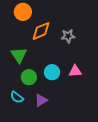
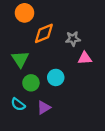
pink triangle: (75, 71) -> (85, 58), moved

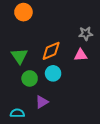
orange diamond: (44, 33) -> (51, 51), moved
gray star: (73, 39) -> (86, 34), moved
cyan semicircle: (18, 104) -> (17, 113), moved, turned 144

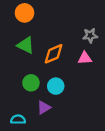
green triangle: (19, 56) -> (26, 45), moved, turned -30
cyan circle: (53, 73) -> (56, 86), moved

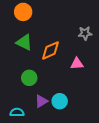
pink triangle: (85, 58) -> (77, 64), moved
cyan circle: (56, 86) -> (60, 101), moved

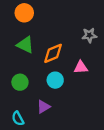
green circle: (29, 78) -> (20, 82), moved
cyan circle: (60, 101) -> (55, 80), moved
cyan semicircle: (17, 112) -> (18, 119), turned -120

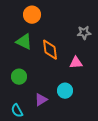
orange circle: (24, 13) -> (32, 15), moved
orange diamond: (53, 53) -> (50, 50), turned -75
cyan circle: (55, 80) -> (65, 91), moved

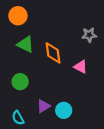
orange circle: (32, 15) -> (18, 16), moved
pink triangle: (76, 63) -> (81, 67), turned 32
cyan circle: (65, 91) -> (64, 110), moved

